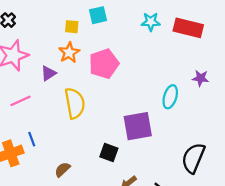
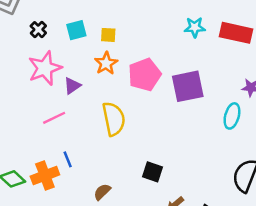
cyan square: (98, 15) -> (76, 30), moved
purple triangle: (48, 73) -> (72, 86), moved
cyan ellipse: (170, 97) -> (232, 116), moved
purple square: (138, 126) -> (188, 86), moved

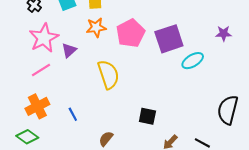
orange star: (106, 63) -> (96, 27), turned 30
cyan ellipse: (232, 116) -> (193, 61), moved, turned 50
pink line: (54, 118) -> (41, 70), moved
orange cross: (45, 176) -> (37, 106), moved

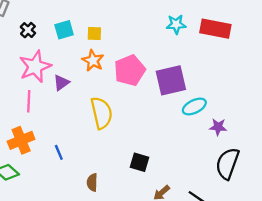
orange star: (96, 27) -> (93, 61), turned 30
purple star: (224, 33) -> (218, 127), moved
pink line: (41, 70) -> (29, 101), turned -60
brown semicircle: (106, 139) -> (92, 182), turned -42

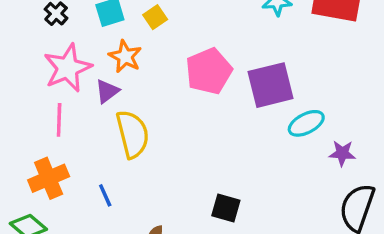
yellow square: (94, 34) -> (155, 17), turned -35
orange star: (93, 61) -> (125, 56), moved
yellow semicircle: (101, 113) -> (133, 134), moved

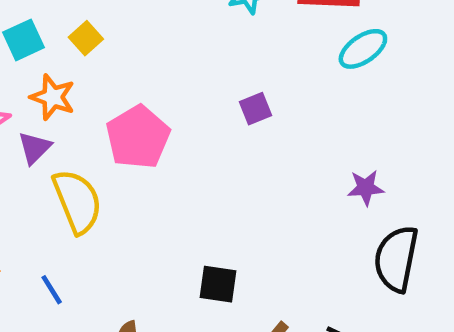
pink pentagon: (209, 71) -> (138, 137), moved
purple square: (271, 85) -> (256, 109), size x0.5
cyan ellipse: (306, 123) -> (363, 49), moved

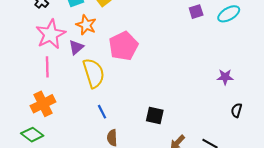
purple square: (256, 109) -> (196, 12), moved
black semicircle: (396, 259) -> (236, 110), size x0.5
blue line: (52, 290) -> (102, 112), moved

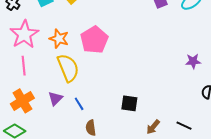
orange star: (86, 25) -> (59, 39), moved
purple triangle: (76, 47) -> (55, 98), moved

